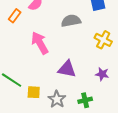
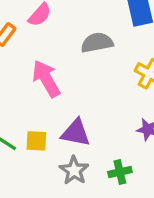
purple triangle: (67, 69) -> (76, 133), moved
yellow square: (34, 92) -> (36, 141), moved

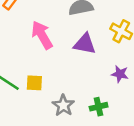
purple triangle: (76, 133) -> (85, 44), moved

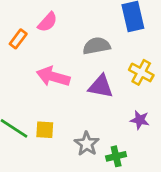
pink arrow: (42, 35) -> (53, 77), turned -44
gray star: (63, 105) -> (87, 144), moved

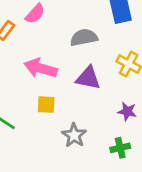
yellow square: (45, 130) -> (46, 105), moved
green cross: (116, 156) -> (120, 148), moved

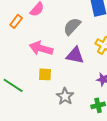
gray semicircle: (84, 37) -> (72, 26), turned -36

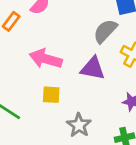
gray semicircle: (72, 26) -> (105, 31), moved

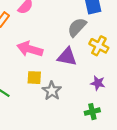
gray star: (79, 125) -> (52, 91), moved

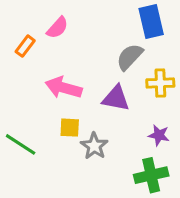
yellow cross: (99, 46) -> (160, 83), turned -30
green cross: (92, 112) -> (151, 175), size x1.5

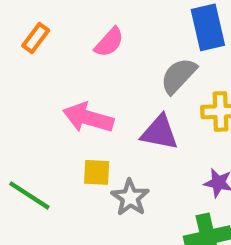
pink semicircle: (57, 28) -> (109, 42), moved
orange rectangle: (25, 46) -> (36, 38), moved

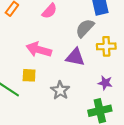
yellow square: (97, 172) -> (29, 75), moved

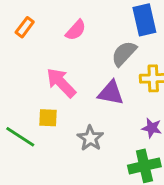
pink arrow: (39, 50) -> (61, 83), turned 30

